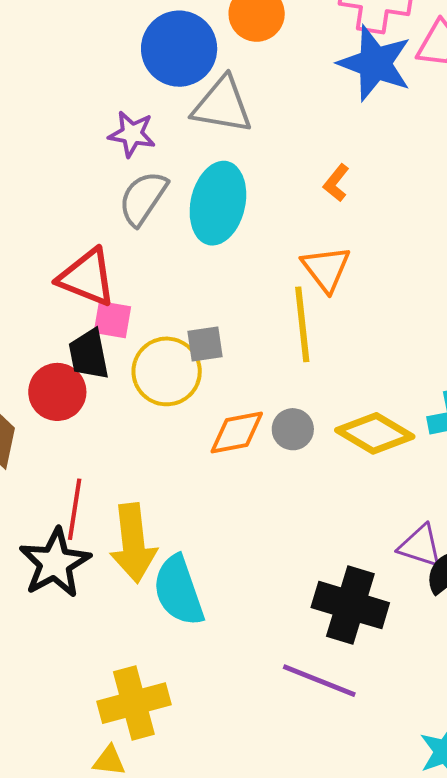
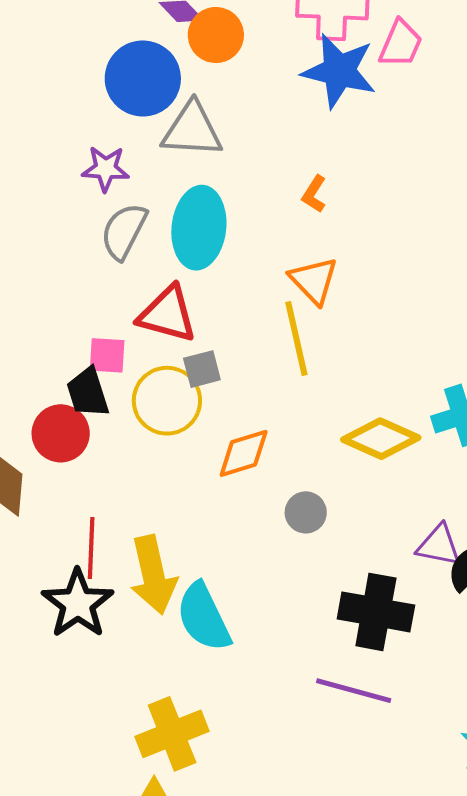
red triangle: (87, 277) -> (167, 314), moved
gray circle: (293, 429) -> (306, 512), moved

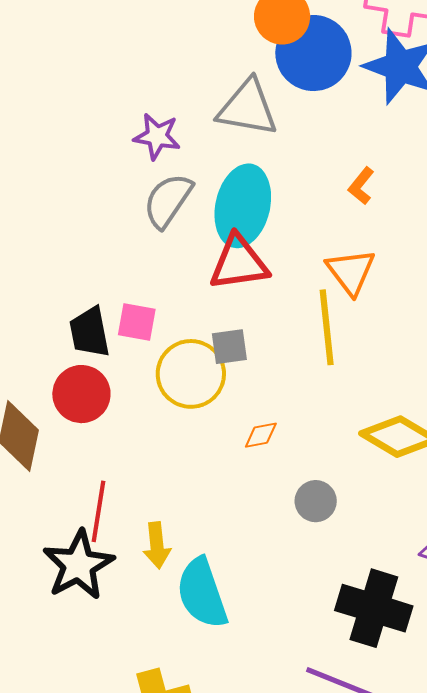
blue circle: (143, 78) -> (313, 53), moved
red triangle: (167, 314) -> (239, 263), moved, turned -30
black trapezoid: (88, 393) -> (90, 332), moved
orange diamond: (244, 453) -> (261, 435), size x0.6
yellow arrow: (153, 575) -> (157, 545), size x0.6

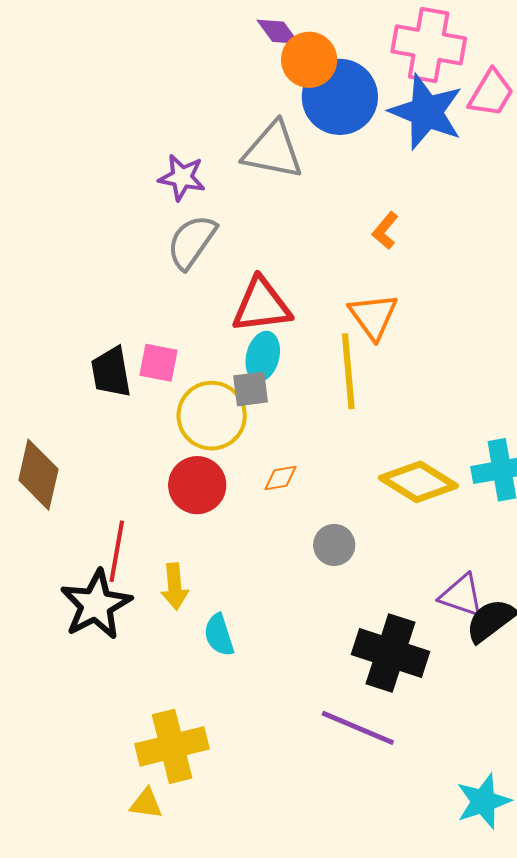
cyan ellipse: (243, 206) -> (263, 356), moved, size x0.6
red circle: (81, 394) -> (197, 485), moved
cyan semicircle: (202, 593) -> (219, 635), size x0.6

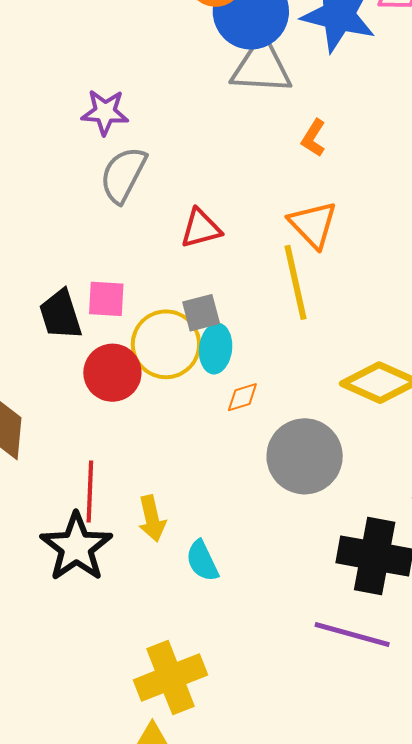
gray triangle: (273, 151) -> (261, 67), moved
red triangle: (262, 305) -> (201, 228), size x0.7
cyan ellipse: (263, 356) -> (216, 349), moved
red circle: (197, 485) -> (112, 373), moved
gray circle: (334, 545) -> (305, 456), size x1.8

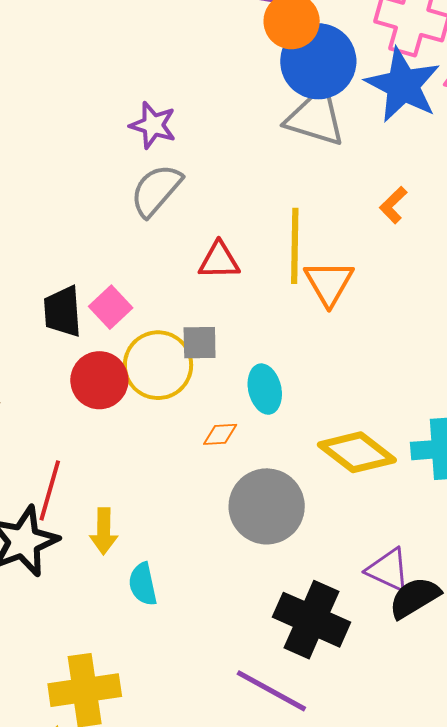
orange L-shape: (314, 138) -> (393, 205), moved
yellow line: (296, 282) -> (295, 246), moved
pink square: (106, 299) -> (111, 307), turned 30
cyan ellipse: (216, 349) -> (265, 389), moved, turned -33

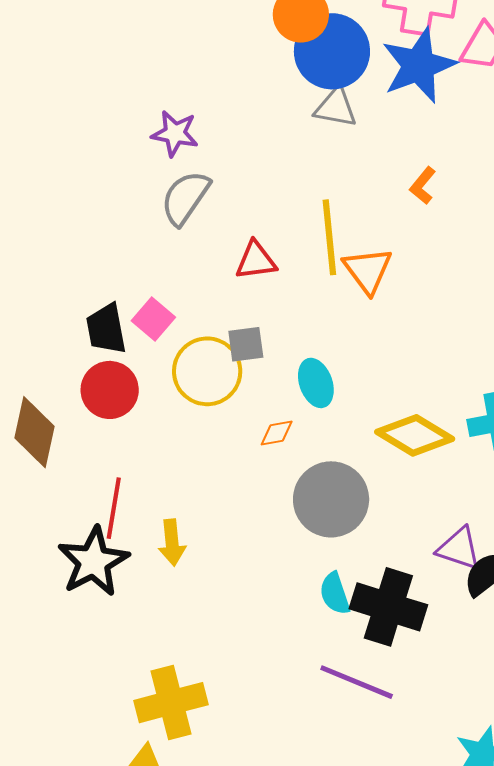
blue star: (403, 85) -> (419, 65), turned 30
gray triangle: (316, 117) -> (336, 107), size x0.7
red circle: (99, 380) -> (110, 390), moved
cyan semicircle: (143, 584) -> (335, 594), moved

